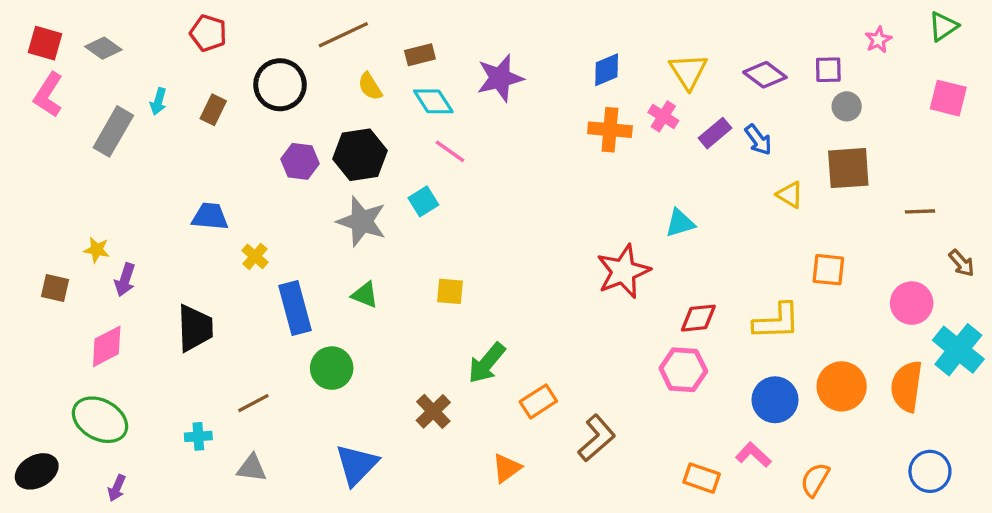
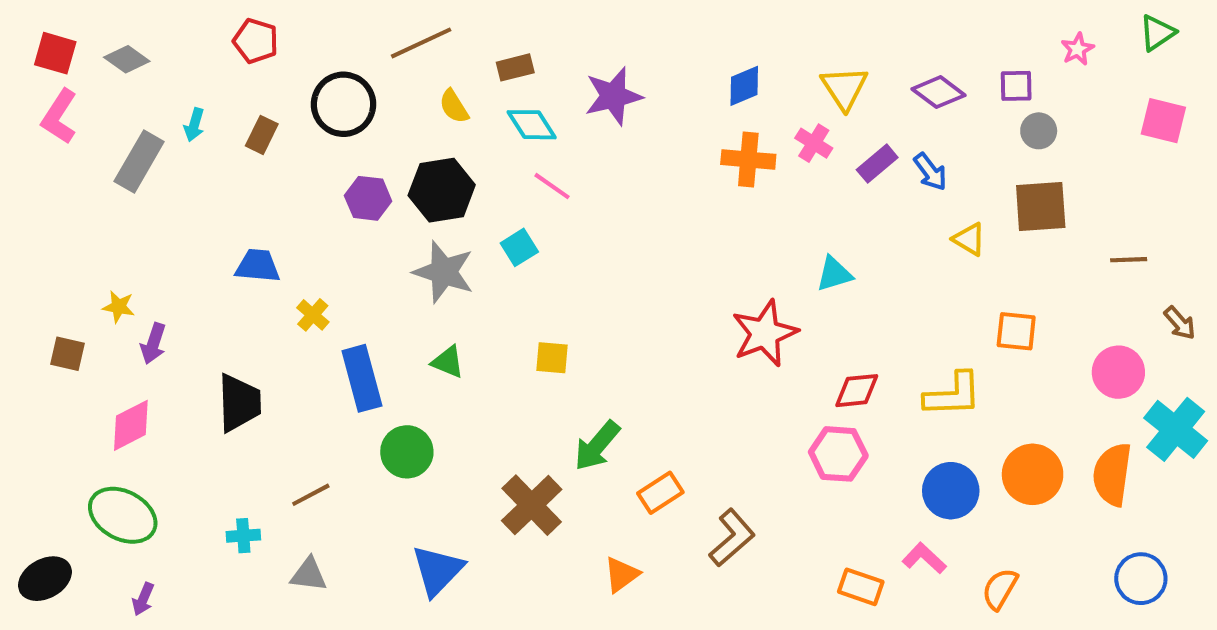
brown cross: (433, 411) -> (532, 505), size x1.4

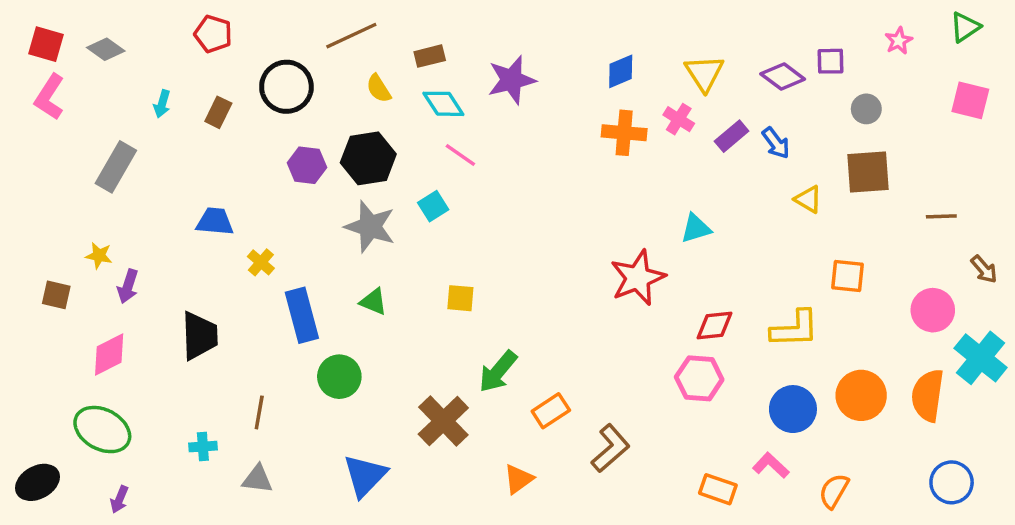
purple square: (1016, 86) -> (830, 61), moved
gray rectangle: (139, 162) -> (116, 167), moved
brown line: (311, 495) -> (259, 412), turned -52

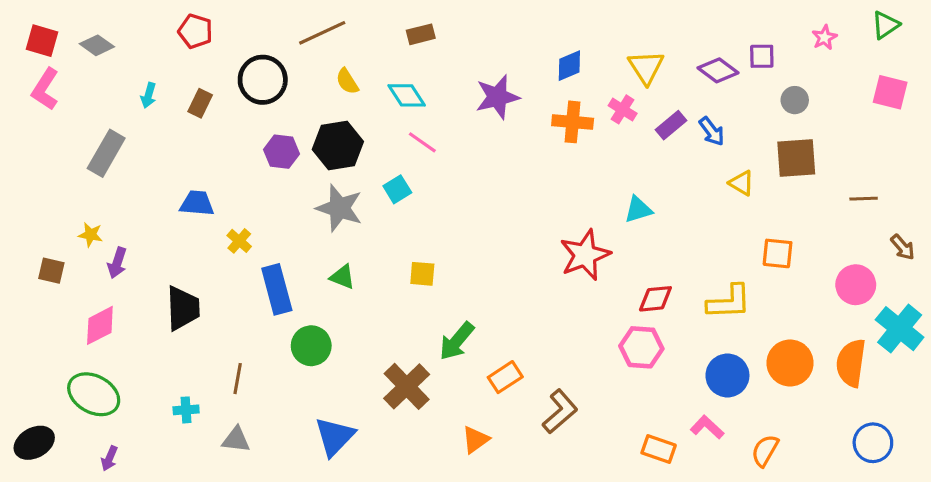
brown rectangle: (430, 56) -> (421, 34), moved
purple star: (512, 80) -> (497, 97), moved

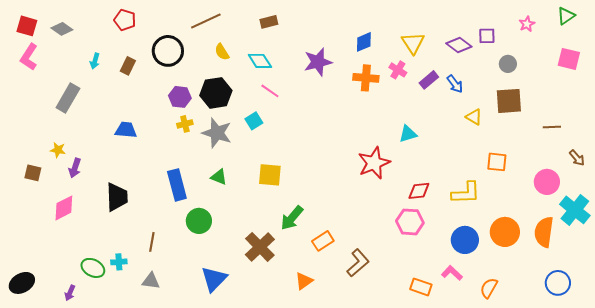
yellow cross: (239, 241) -> (185, 124), moved, turned 35
yellow square: (422, 274) -> (270, 175), size x1.4
green ellipse: (94, 394) -> (93, 268), moved, size x0.7

